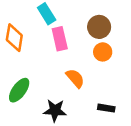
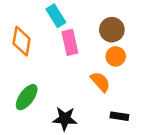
orange semicircle: (75, 78) -> (100, 82), moved

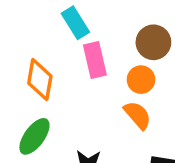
orange diamond: (22, 41) -> (40, 80), moved
orange circle: (116, 56) -> (141, 80), moved

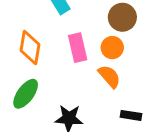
pink rectangle: (95, 60) -> (78, 48), moved

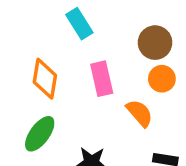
orange circle: (112, 48) -> (162, 79), moved

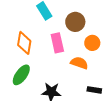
brown circle: (155, 43) -> (75, 22), moved
orange semicircle: (140, 113) -> (79, 63), turned -30

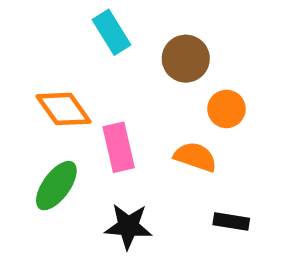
orange diamond: (24, 43) -> (64, 109), turned -45
pink rectangle: (57, 43) -> (119, 147), moved

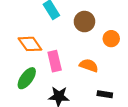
orange circle: (226, 109) -> (111, 39), moved

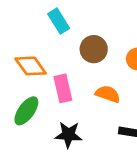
brown circle: (84, 22) -> (94, 49), moved

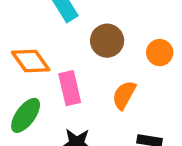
orange semicircle: (108, 94) -> (124, 95), turned -80

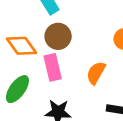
brown circle: (107, 41) -> (58, 36), moved

